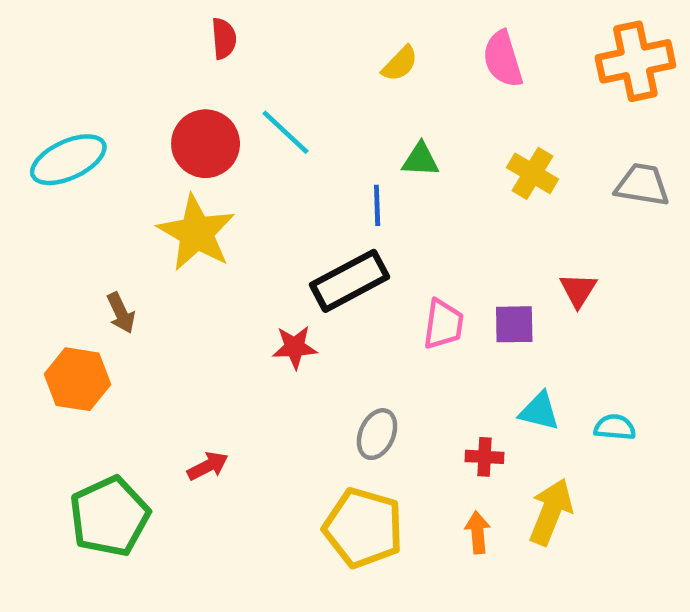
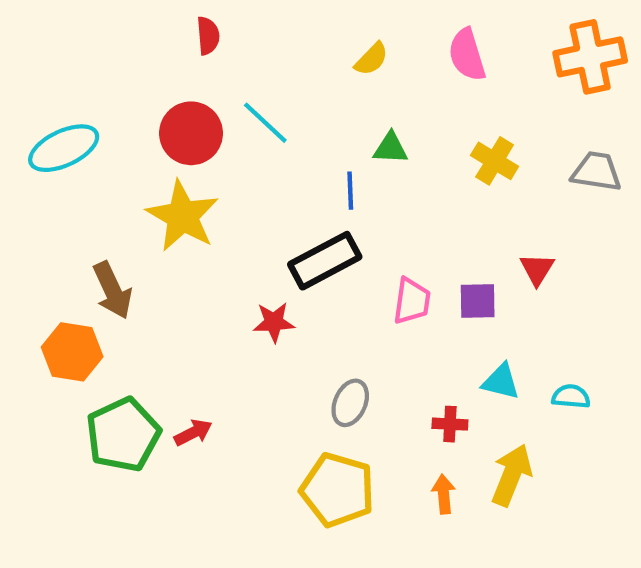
brown arrow: (121, 313) -> (112, 290), size x1.5
green pentagon: (109, 516) -> (123, 435), moved

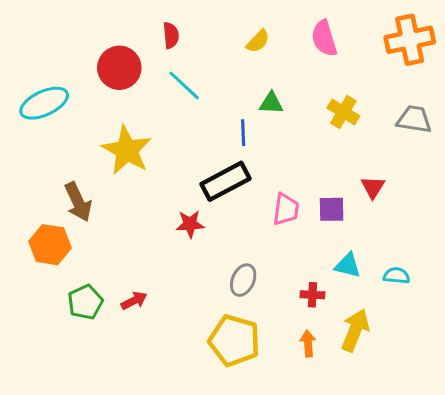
red semicircle: (208, 36) -> (171, 35), moved
red circle: (191, 133) -> (119, 68), moved
green pentagon: (123, 435) -> (85, 302), size x0.7

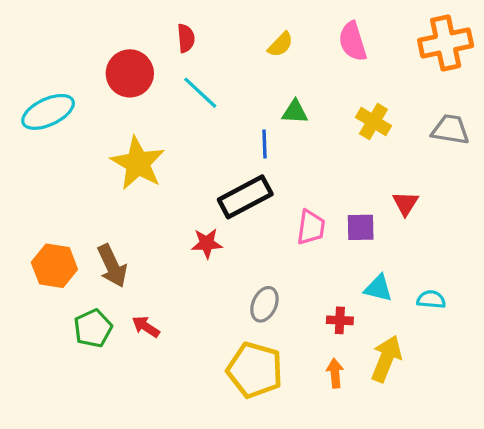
brown arrow: (78, 202) -> (112, 266), moved
red arrow: (134, 301) -> (146, 327), turned -120

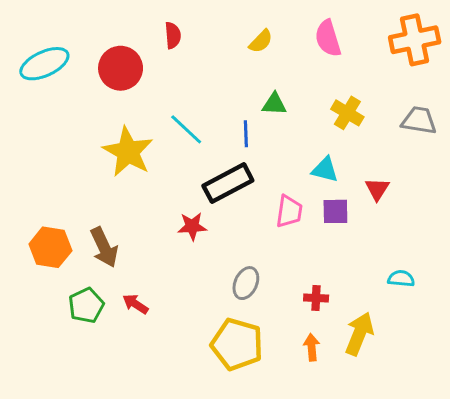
cyan line: (200, 93) -> (186, 129), moved
cyan ellipse: (48, 112) -> (44, 64), moved
cyan triangle: (378, 288) -> (325, 170), moved

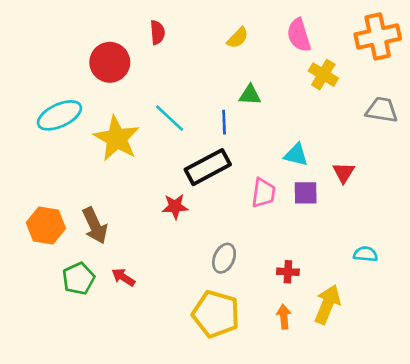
cyan ellipse: (44, 64) -> (59, 115), moved
yellow cross: (347, 113) -> (323, 75), moved

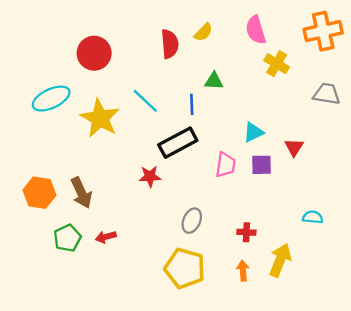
red semicircle: (157, 32) -> (170, 44), moved, size x1.4
cyan triangle: (296, 155) -> (253, 132), turned -40
red arrow: (123, 277) -> (106, 237), turned -48

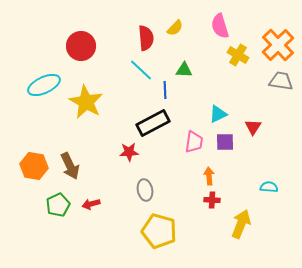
orange cross: (323, 31) -> (278, 45), moved, turned -32
cyan line: (145, 101) -> (141, 70), moved
gray ellipse: (192, 221) -> (145, 190), moved, turned -35
orange arrow: (243, 271) -> (209, 176), moved

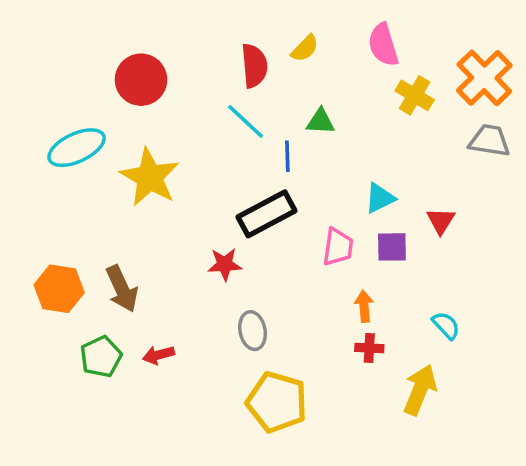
cyan semicircle: (269, 187) -> (446, 325), moved, turned 42

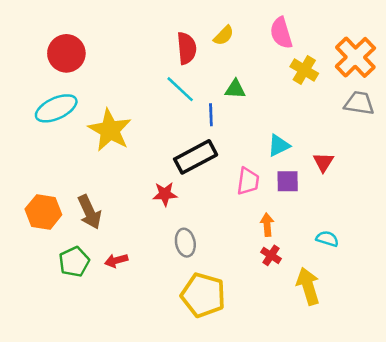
red circle: (141, 80) -> (66, 53), moved
cyan semicircle: (446, 325) -> (327, 239), turned -30
red cross: (369, 348) -> (271, 255), turned 30
yellow arrow: (420, 390) -> (308, 286), turned -39

